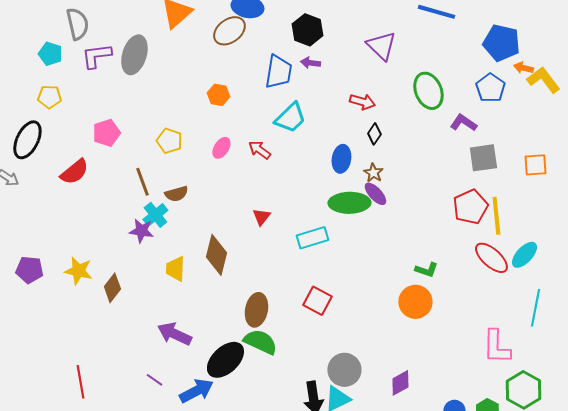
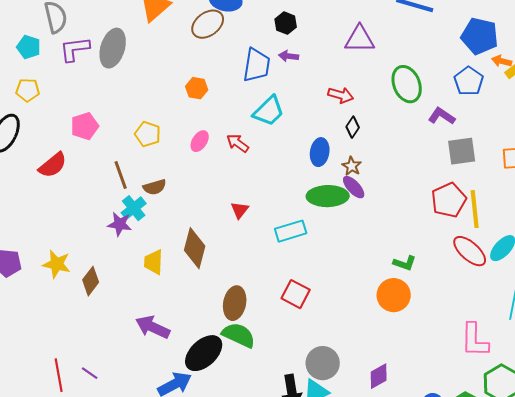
black hexagon: (307, 30) -> (286, 23), size x0.7
purple triangle: (381, 46) -> (360, 39), turned -44
purple line: (154, 380) -> (90, 373), moved

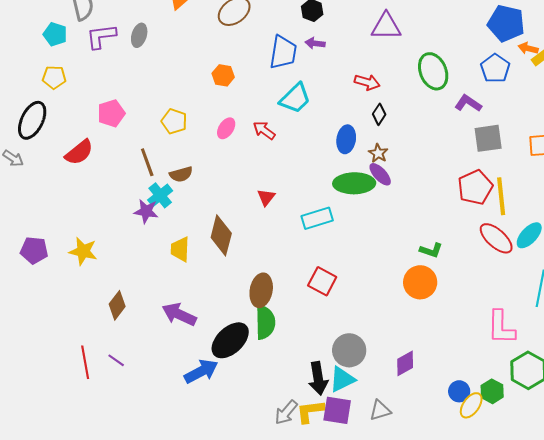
gray ellipse: (113, 48) -> (139, 35), size x0.6
brown diamond: (91, 281) -> (117, 305), moved
green semicircle: (239, 335) -> (265, 322), turned 64

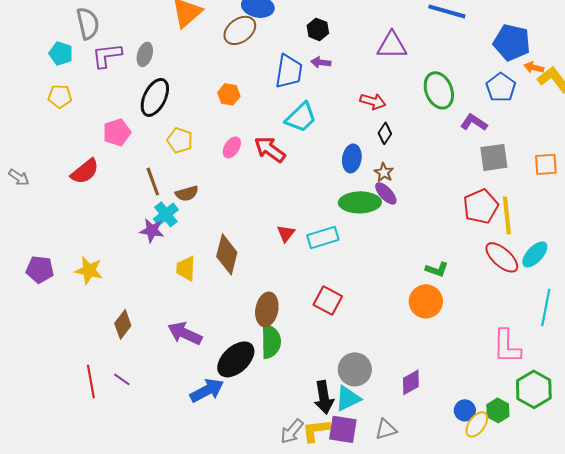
black ellipse: (32, 120) -> (155, 97), moved
red arrow: (264, 130) -> (270, 149), size x1.4
red triangle: (266, 197) -> (286, 233), moved

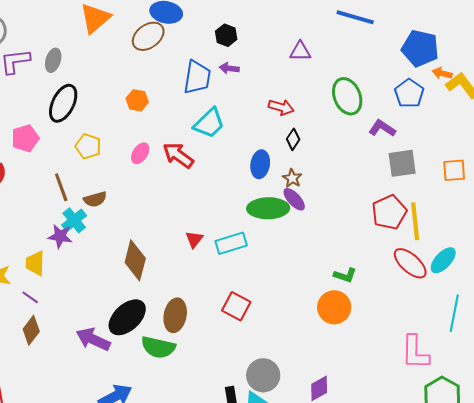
purple triangle: (392, 45) -> (300, 51), size x0.7
yellow trapezoid: (186, 268) -> (35, 263), moved
green semicircle: (271, 341) -> (158, 347), moved, turned 104
black ellipse: (236, 359) -> (127, 317), moved
purple line: (122, 379) -> (30, 297), moved

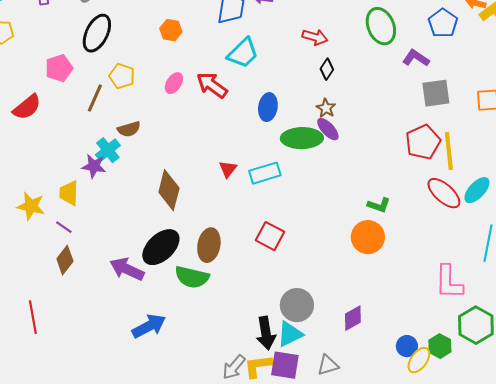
blue ellipse: (260, 164) -> (268, 107), moved
brown line: (61, 187) -> (95, 98), moved, turned 44

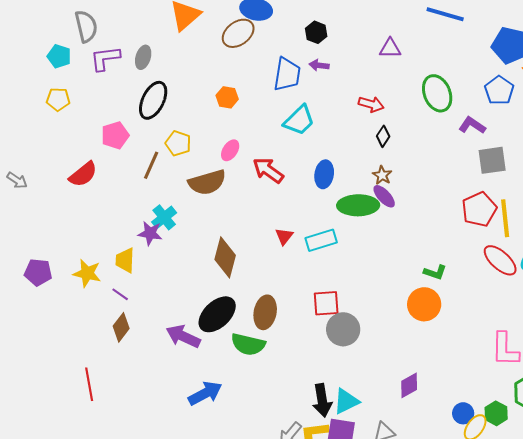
red arrow: (212, 85) -> (268, 170), moved
brown semicircle: (129, 129) -> (207, 182), moved, size x1.6
red square: (270, 236) -> (326, 303), turned -32
gray circle: (297, 305) -> (343, 329), moved

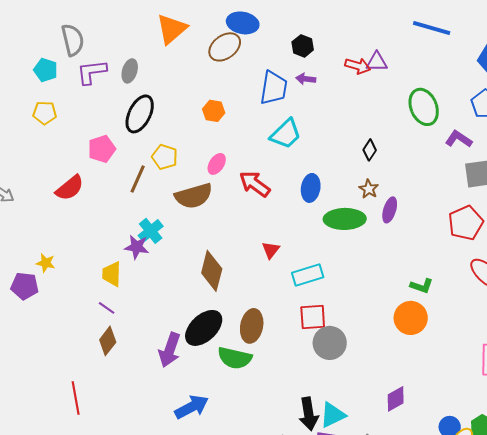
red arrow: (371, 104) -> (358, 66), moved
purple ellipse: (384, 196) -> (390, 210), moved, turned 60
cyan rectangle: (321, 240) -> (308, 275), moved
yellow star: (87, 273) -> (46, 263), moved, size x0.7
purple arrow: (183, 336) -> (170, 350), turned -96

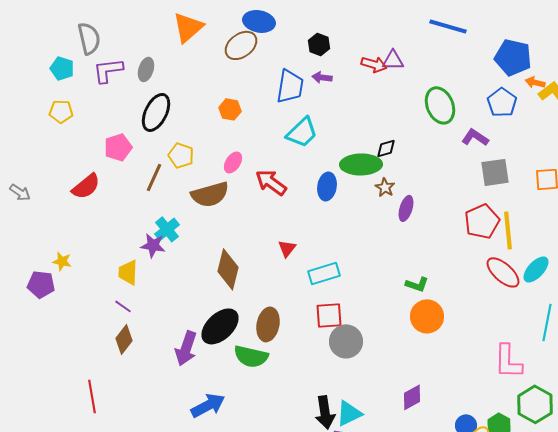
black diamond: (370, 150) -> (386, 148), turned 40
green ellipse: (345, 219) -> (361, 164), moved
green L-shape: (422, 286) -> (417, 284), moved

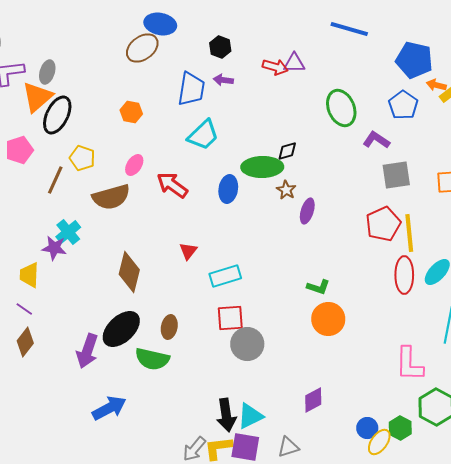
orange triangle: (188, 27) -> (37, 97), moved
red ellipse: (503, 272) -> (404, 275), turned 48
brown ellipse: (268, 324) -> (169, 327), size x0.7

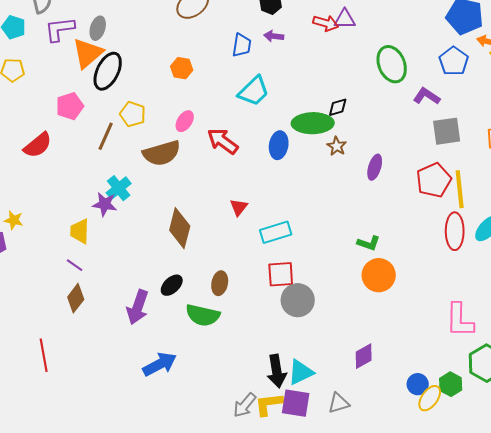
blue trapezoid: (191, 89) -> (242, 45), size x0.7
purple ellipse: (307, 211) -> (375, 167), moved
black ellipse: (121, 329) -> (172, 285), size x0.6

